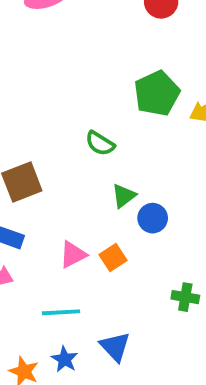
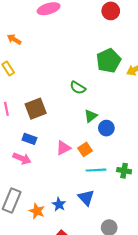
cyan line: (61, 312) -> (96, 170), moved

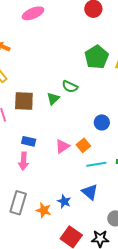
brown square: (36, 109) -> (24, 101), moved, turned 30
green triangle: (91, 116) -> (53, 99), moved
pink arrow: (22, 158) -> (23, 161), turned 78

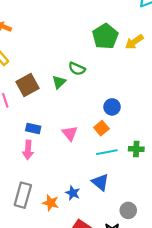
brown square: (24, 101) -> (27, 85), turned -30
orange square: (83, 145) -> (101, 128), moved
pink triangle: (62, 146) -> (70, 133), turned -35

